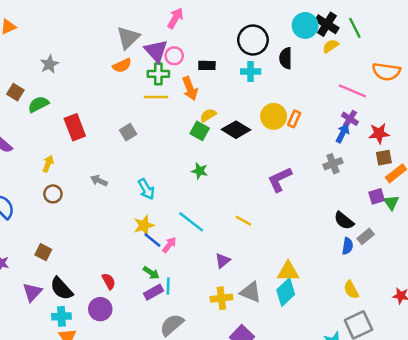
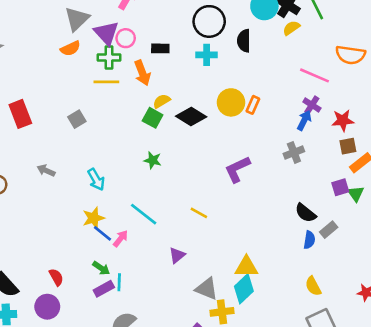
yellow cross: (221, 298) -> (222, 312), moved

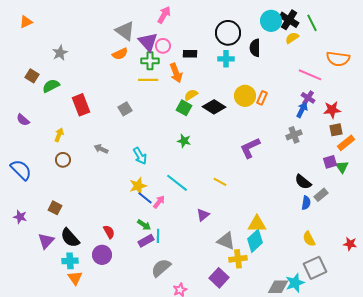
gray triangle: (77, 19) -> (125, 31), turned -40

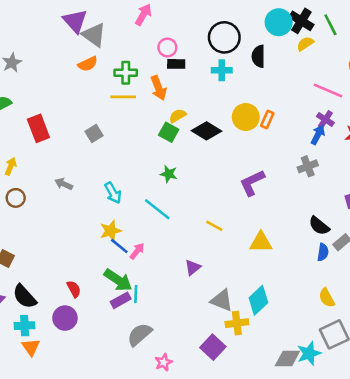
purple triangle: (148, 42) -> (75, 21), moved
pink circle: (163, 46) -> (167, 47), moved
cyan line: (177, 183) -> (157, 209), moved
yellow triangle: (257, 224) -> (261, 242), moved
green arrow: (144, 225) -> (118, 280), size x1.6

